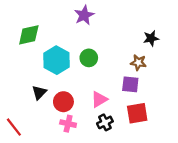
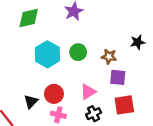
green diamond: (29, 35) -> (29, 18), moved
black star: (151, 38) -> (138, 42), moved
brown star: (138, 63) -> (109, 56), moved
black triangle: (39, 92) -> (31, 102), moved

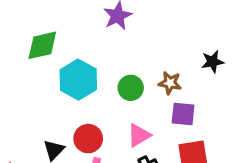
green diamond: (29, 18) -> (42, 45), moved
green circle: (78, 52) -> (131, 88), moved

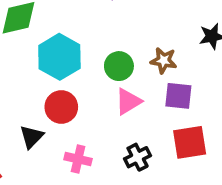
pink triangle: (139, 135) -> (128, 101), moved
red circle: (88, 139) -> (61, 107), moved

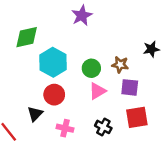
black cross: (138, 157) -> (103, 127), turned -35

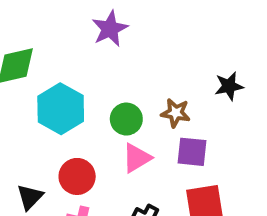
red circle: (54, 95) -> (77, 176), moved

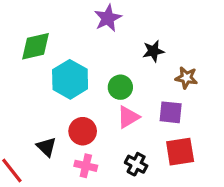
black star: (229, 86) -> (153, 51), moved
brown star: (176, 113) -> (186, 78), moved
black triangle: (30, 197) -> (46, 147), turned -30

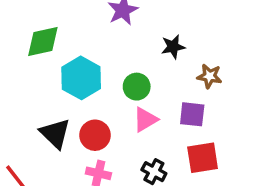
black triangle: (46, 147) -> (55, 133), moved, size x1.4

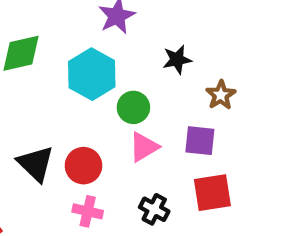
brown star: (209, 76) -> (221, 95), turned 30
cyan hexagon: (81, 78) -> (92, 74), moved

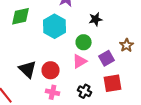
brown star: (221, 95) -> (127, 45), moved
green circle: (133, 107) -> (84, 42), moved
purple square: (200, 141) -> (107, 58), turned -35

